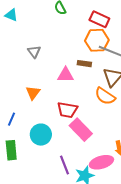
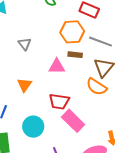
orange hexagon: (97, 40) -> (72, 32), moved

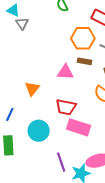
gray triangle: (25, 44) -> (22, 23), moved
pink rectangle: (73, 121) -> (79, 127), turned -30

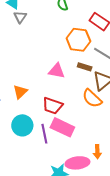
brown rectangle: (85, 61) -> (85, 67), moved
orange triangle: (32, 89) -> (20, 92), moved
purple line: (61, 162) -> (44, 134), moved

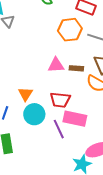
brown rectangle: (85, 67) -> (76, 68), moved
cyan circle: (22, 125) -> (34, 114), moved

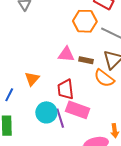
red trapezoid: (60, 100) -> (66, 89), turned 70
cyan circle: (34, 114) -> (46, 112), moved

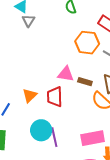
red trapezoid: (66, 89) -> (55, 97), moved
pink rectangle: (78, 110) -> (93, 138), moved, turned -35

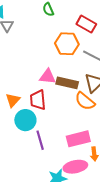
brown rectangle: (85, 82) -> (67, 83), size x1.5
cyan circle: (41, 130) -> (25, 120), moved

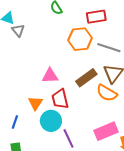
red rectangle: (86, 24) -> (96, 17), turned -30
pink triangle: (48, 77) -> (50, 76), moved
brown rectangle: (67, 83) -> (86, 78), turned -40

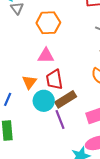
orange hexagon: (80, 39) -> (48, 23), moved
brown rectangle: (86, 78) -> (66, 99), moved

